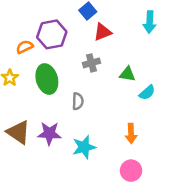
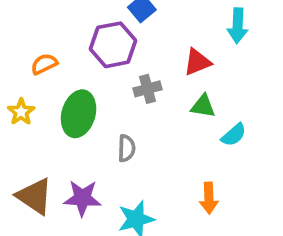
red triangle: (103, 32) -> (197, 62), moved
purple hexagon: (52, 34) -> (113, 45), moved
green ellipse: (47, 79) -> (79, 114), turned 32

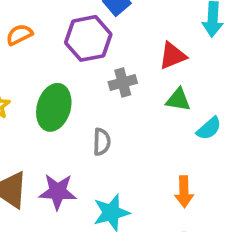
orange semicircle: (44, 64) -> (19, 35), moved

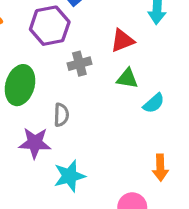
purple star: (58, 192) -> (35, 143), moved
orange arrow: (184, 192) -> (160, 168), moved

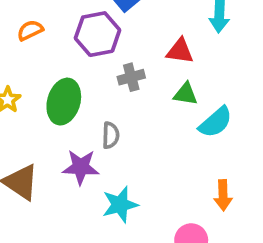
red triangle: (122, 41) -> (180, 51), turned 30
cyan semicircle: (154, 103) -> (216, 122), size x1.4

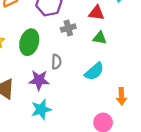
cyan semicircle: (216, 122) -> (94, 71), moved
cyan star: (120, 205) -> (41, 109), moved

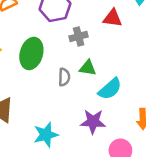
green triangle: (100, 38) -> (88, 68), moved
purple star: (39, 80) -> (93, 122), moved

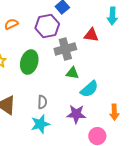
gray cross: (79, 36) -> (65, 49), size x1.5
gray semicircle: (64, 77) -> (42, 102), moved

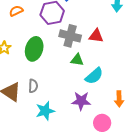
red triangle: (91, 35) -> (96, 36), moved
gray cross: (65, 49) -> (70, 36), turned 30
gray semicircle: (42, 102) -> (33, 86), moved

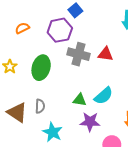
green triangle: (77, 60) -> (80, 100), moved
cyan star: (45, 111) -> (52, 132), turned -30

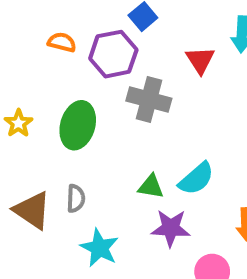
orange semicircle: (22, 28) -> (62, 42), moved, turned 40
red triangle: (106, 54) -> (200, 60), moved, turned 49

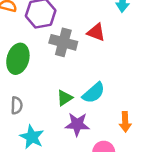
red triangle: (200, 60) -> (96, 32), moved, turned -36
green triangle: (151, 187) -> (65, 98), turned -42

